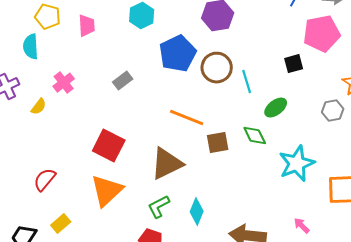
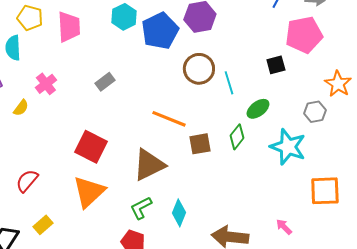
pink trapezoid: (87, 26) -> (69, 27), size x1.4
blue pentagon: (178, 54) -> (160, 31), moved
green diamond: (255, 136) -> (237, 137), turned 65
cyan star: (297, 164) -> (288, 147), moved, turned -30

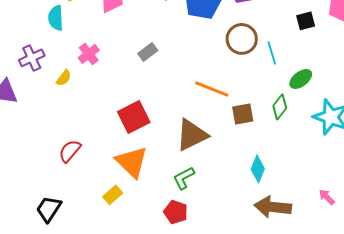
black square: (276, 65) -> (306, 21), moved
red square: (91, 147) -> (134, 117), turned 36
orange triangle: (89, 192) -> (132, 162), turned -33
cyan diamond: (179, 213) -> (258, 169), moved
yellow rectangle: (43, 225) -> (113, 195), moved

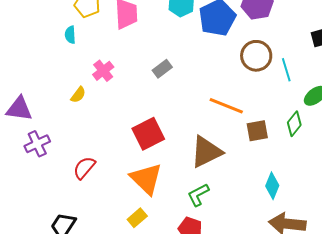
cyan semicircle: (56, 18) -> (70, 35), size x0.7
purple cross: (32, 58) -> (37, 144), moved
yellow rectangle: (113, 195) -> (137, 218), moved

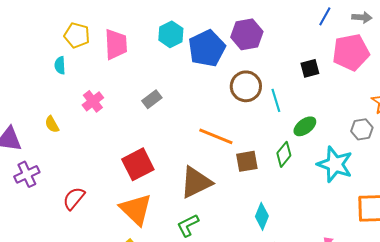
yellow semicircle: (78, 95) -> (52, 124), moved, turned 114

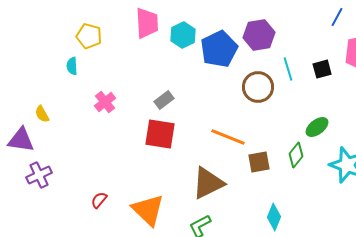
pink trapezoid: (116, 44) -> (147, 23), moved
cyan line: (276, 100) -> (288, 69), moved
yellow semicircle: (52, 124) -> (42, 114), moved
red square: (138, 164) -> (160, 134), moved, turned 36
red semicircle: (74, 198) -> (99, 200), moved, size x0.7

